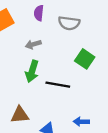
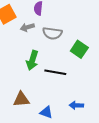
gray semicircle: (69, 23) -> (52, 33), moved
gray arrow: (33, 44) -> (27, 27), moved

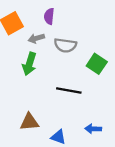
green arrow: (32, 60) -> (29, 64), moved

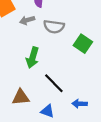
green arrow: (29, 64) -> (32, 58), moved
black line: (69, 91) -> (54, 83), moved, turned 35

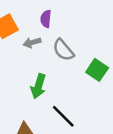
gray semicircle: (54, 27) -> (63, 50), turned 42

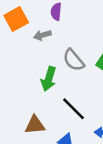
gray semicircle: (63, 50) -> (74, 60), moved

